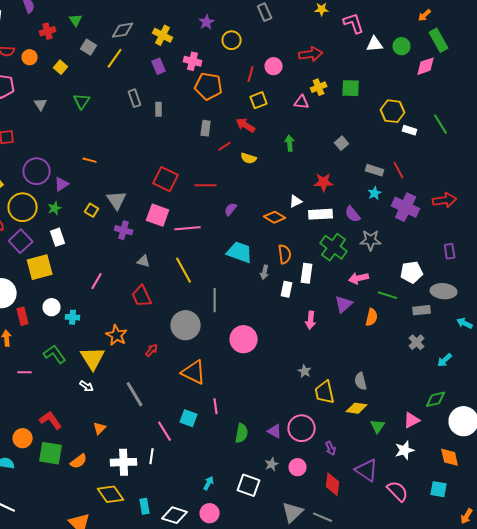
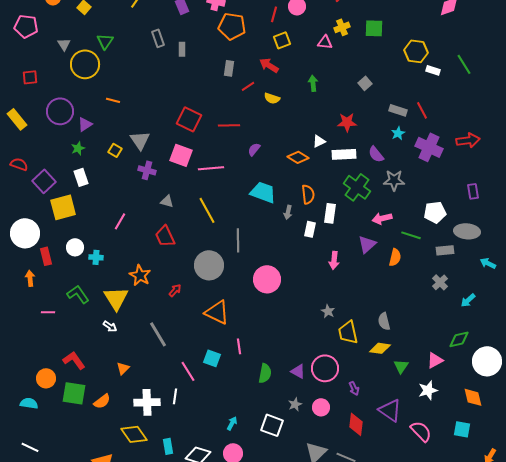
yellow circle: (23, 207) -> (85, 64), moved

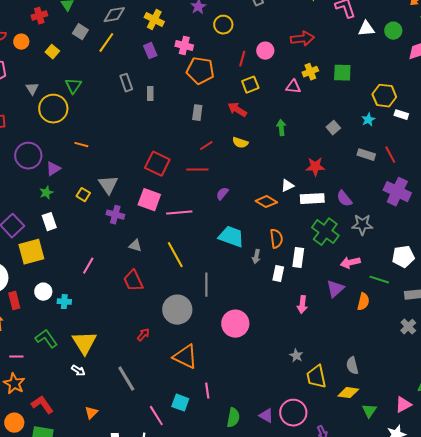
red line: (248, 86) -> (206, 146), moved
cyan star: (398, 133) -> (368, 120), moved
orange star: (140, 275) -> (14, 384), moved

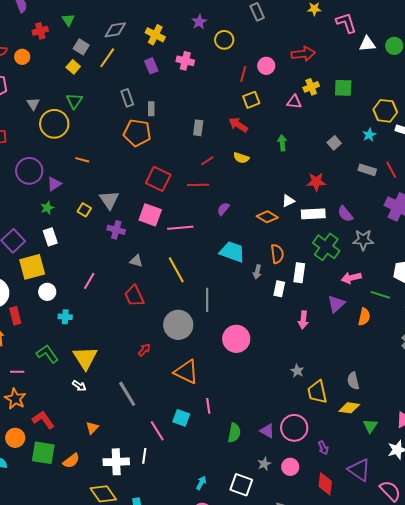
yellow square: (52, 52) -> (73, 67), moved
orange pentagon: (200, 71) -> (137, 133), moved
white circle: (43, 292) -> (47, 292), moved

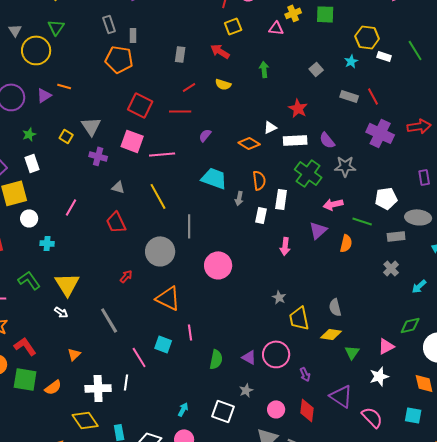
red star: (316, 182) -> (298, 108), turned 30
purple triangle: (54, 184) -> (44, 95), moved
pink circle: (290, 467) -> (276, 409), moved

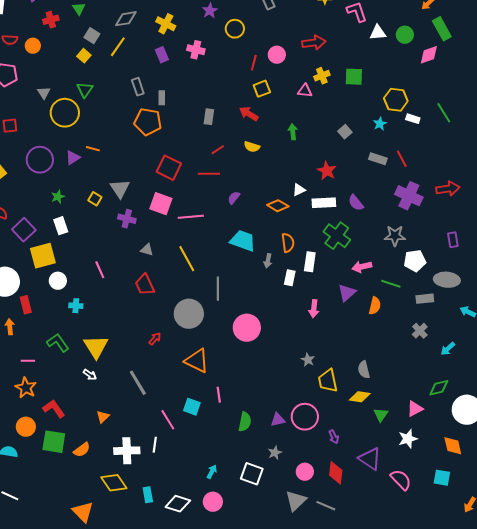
gray star: (345, 166) -> (395, 236), moved
pink line: (71, 207) -> (100, 270), turned -54
purple triangle: (249, 357) -> (278, 420), turned -42

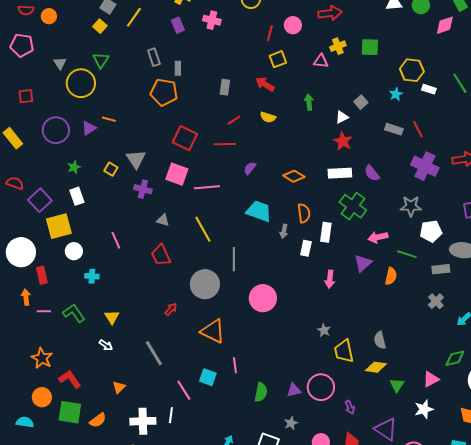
white triangle: (299, 190) -> (342, 117), moved
yellow triangle: (96, 347) -> (112, 317), size x0.6
pink line: (28, 361) -> (44, 311), moved

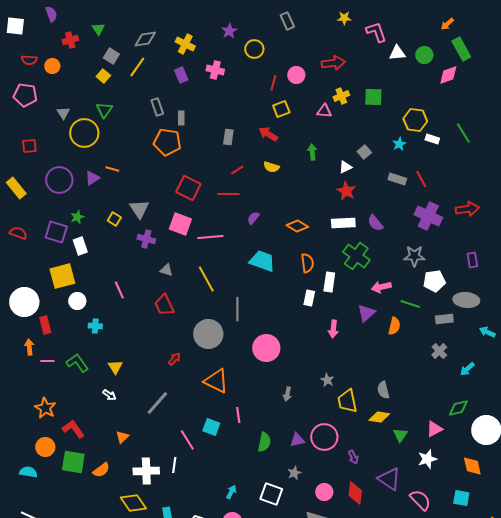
purple square: (40, 200) -> (56, 232), moved, turned -30
gray arrow: (284, 231) -> (287, 394), moved
gray line: (154, 353) -> (157, 403), turned 72

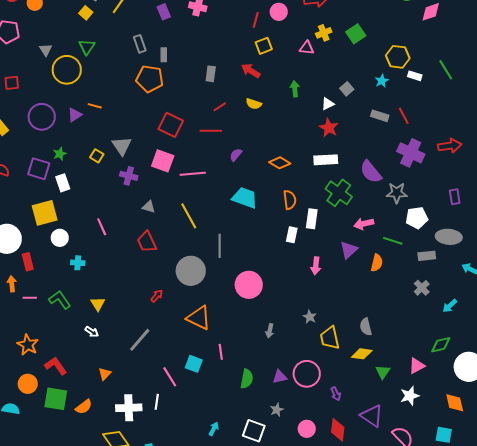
green square: (373, 97) -> (356, 34), turned -36
purple semicircle: (375, 223) -> (371, 172), moved, size x1.4

